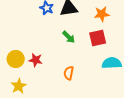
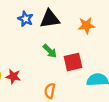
red square: (98, 38) -> (73, 62), moved

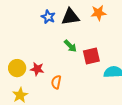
orange star: (86, 25) -> (98, 13), moved
orange semicircle: (50, 91) -> (56, 82), moved

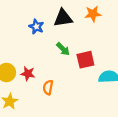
blue star: (48, 17) -> (36, 27), moved

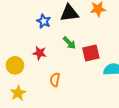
red star: (28, 74) -> (40, 53), moved

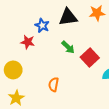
red star: (40, 53) -> (28, 42), moved
red square: (91, 53) -> (90, 58), turned -30

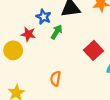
green arrow: (68, 47) -> (57, 32), moved, turned -104
yellow circle: (13, 70) -> (13, 50), moved

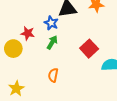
blue star: (44, 17) -> (51, 23), moved
green arrow: (57, 32) -> (52, 42), moved

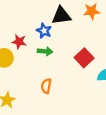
green arrow: (52, 42) -> (45, 51), turned 64

